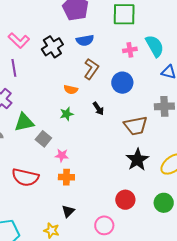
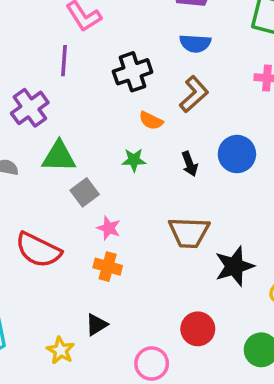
black cross: (52, 47) -> (133, 72), moved
blue circle: (122, 83) -> (237, 154), moved
brown trapezoid: (136, 126) -> (189, 232), moved

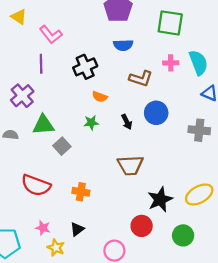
brown L-shape: (194, 94) -> (141, 78), moved, turned 65
pink star: (109, 228) -> (43, 228), moved
black star: (234, 266) -> (160, 199), moved

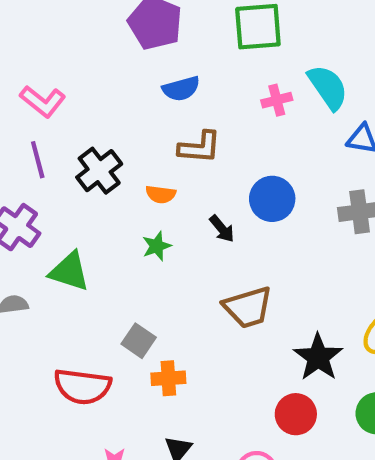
black cross: (85, 67) -> (99, 171), moved
brown L-shape: (141, 78) -> (200, 147), moved
green triangle: (43, 125) -> (69, 271), turned 35
gray square: (62, 146) -> (139, 341), moved

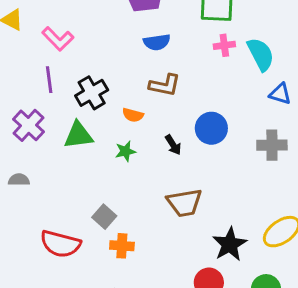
pink cross: (277, 100) -> (224, 45), moved
green triangle: (69, 271) -> (78, 135), moved, turned -32

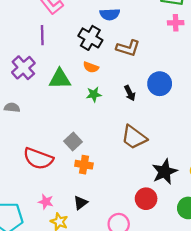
blue semicircle: (157, 42) -> (110, 14), moved
black cross: (92, 93) -> (90, 38), moved, turned -35
orange semicircle: (133, 115) -> (91, 67), moved
brown trapezoid: (185, 203) -> (134, 137), turned 40

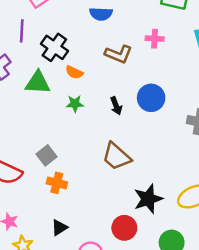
pink cross: (176, 23) -> (155, 39), moved
black cross: (90, 38) -> (54, 47), moved
black triangle: (81, 203) -> (59, 227), moved

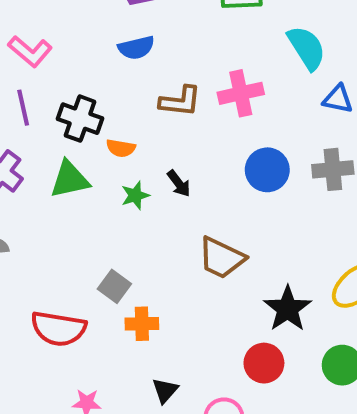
pink cross: (155, 39) -> (241, 93), moved, size x1.5
blue circle: (151, 98) -> (267, 170), moved
black arrow: (116, 106) -> (179, 184), moved

